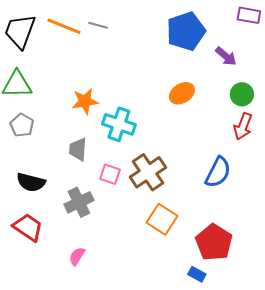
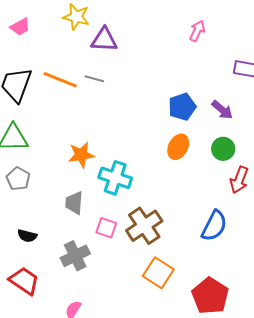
blue pentagon: (186, 31) -> (182, 107), moved, size x0.7
orange ellipse: (182, 93) -> (178, 147), turned -30
green circle: (242, 94) -> (223, 149), moved
black semicircle: (31, 182) -> (27, 236), size x0.7

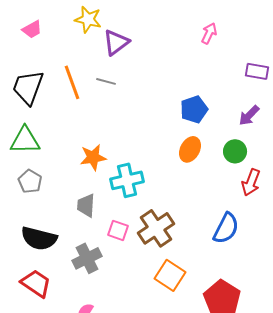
purple triangle: (104, 40) -> (116, 42), turned -40
orange line: (60, 80) -> (72, 82), turned 48
purple arrow: (222, 110) -> (249, 115), moved, turned 95
cyan cross: (115, 178) -> (127, 180), turned -32
black semicircle: (27, 236) -> (39, 238), size x1.8

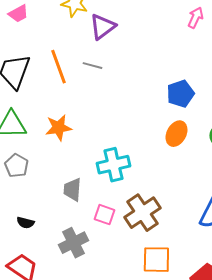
orange star: (93, 157) -> (58, 128), moved
black semicircle: (39, 238) -> (25, 223), size x0.5
orange square: (170, 275) -> (156, 260), turned -32

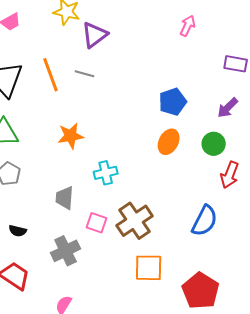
orange star: (58, 128) -> (71, 136), moved
cyan cross: (113, 165) -> (106, 173), size x0.7

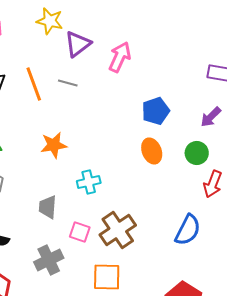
pink arrow: (188, 26) -> (120, 57), moved, size x1.4
orange ellipse: (169, 142) -> (152, 151), turned -50
orange square: (149, 268) -> (107, 277), moved

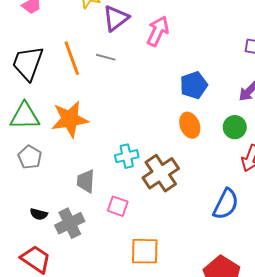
orange star: (54, 145) -> (70, 119), moved, size x1.4
brown cross: (118, 230) -> (161, 173), moved
gray cross: (49, 260) -> (70, 223), moved

